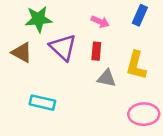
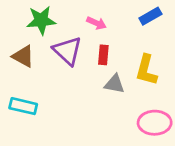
blue rectangle: (140, 15) -> (150, 16), turned 36
pink arrow: (100, 22) -> (96, 23), moved
cyan rectangle: (42, 103) -> (23, 106), moved

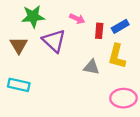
blue rectangle: (150, 16) -> (120, 26), moved
red rectangle: (103, 55) -> (99, 31), moved
brown triangle: (23, 56) -> (19, 45), turned 30

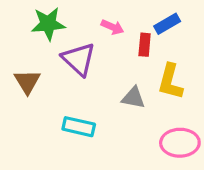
blue rectangle: (120, 26) -> (167, 24), moved
brown triangle: (19, 45) -> (27, 82), moved
cyan rectangle: (19, 85) -> (79, 127), moved

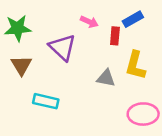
green star: (48, 24) -> (18, 28), moved
cyan rectangle: (79, 127) -> (46, 101), moved

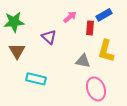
pink arrow: (89, 22) -> (70, 17), turned -64
purple triangle: (62, 47) -> (49, 37), size x0.7
pink ellipse: (143, 114) -> (96, 89), moved, turned 70

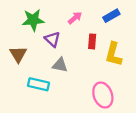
green star: (14, 22) -> (33, 20), moved
red rectangle: (90, 28) -> (92, 41), moved
gray triangle: (83, 61) -> (60, 65), moved

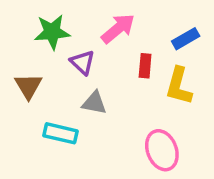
blue rectangle: (111, 16) -> (186, 39), moved
pink arrow: (75, 18) -> (118, 29), size x1.5

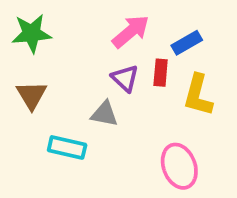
green star: (52, 32) -> (32, 33), moved
blue rectangle: (186, 39) -> (187, 43), moved
purple triangle: (83, 62) -> (125, 78), moved

